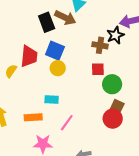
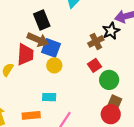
brown arrow: (65, 18) -> (38, 40), moved
brown cross: (100, 45) -> (96, 41), turned -35
red square: (98, 69) -> (94, 65), turned -32

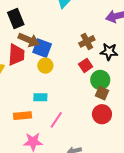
black rectangle: (42, 20) -> (16, 19), moved
black star: (111, 31) -> (109, 52), moved, turned 30
brown square: (115, 102) -> (102, 93), moved

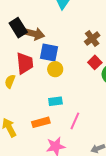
brown arrow: (29, 40) -> (34, 34), moved

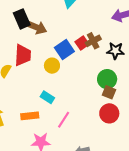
blue square: (49, 53) -> (64, 50), moved, turned 36
red square: (95, 62) -> (82, 43), moved
cyan rectangle: (55, 101) -> (47, 97), turned 32

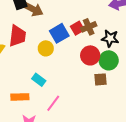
green circle: (107, 79) -> (109, 60), moved
brown square: (109, 92) -> (101, 79), turned -32
red circle: (109, 113) -> (90, 55), moved

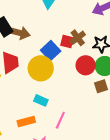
red square: (77, 28) -> (67, 42), turned -32
yellow circle: (46, 48) -> (41, 68), size x1.6

